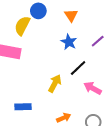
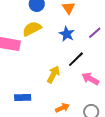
yellow semicircle: (22, 26) -> (32, 29), moved, turned 36

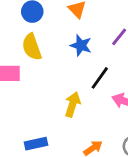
yellow semicircle: (32, 29) -> (32, 47), turned -72

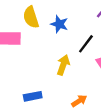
blue star: (81, 45) -> (59, 24), moved

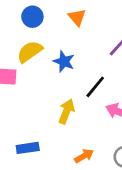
yellow semicircle: (31, 17) -> (30, 52), turned 70

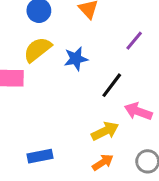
blue star: (64, 61) -> (76, 59), turned -30
yellow arrow: (67, 111) -> (105, 131), moved, turned 45

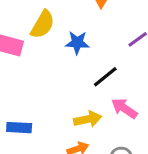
yellow semicircle: (38, 50) -> (43, 24), turned 144

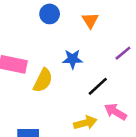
yellow semicircle: (43, 24) -> (43, 80), moved

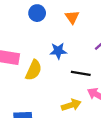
black line: (98, 86) -> (81, 73), turned 54

